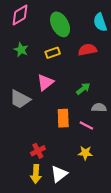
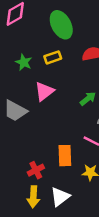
green star: (21, 50) -> (24, 62), moved
orange rectangle: (63, 118) -> (65, 156), moved

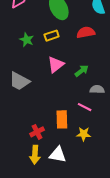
pink triangle: (44, 91) -> (56, 65), moved
white triangle: (60, 197) -> (58, 155), turned 48

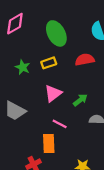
pink line: (85, 107) -> (60, 124), moved
orange rectangle: (62, 119) -> (49, 144), moved

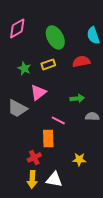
pink triangle: (53, 93) -> (38, 92), moved
green arrow: (80, 100) -> (77, 98), turned 32

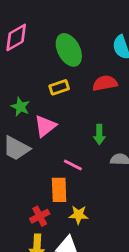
green star: (24, 68) -> (20, 107), moved
green arrow: (77, 98) -> (99, 134), turned 96
yellow star: (79, 159) -> (78, 215), moved

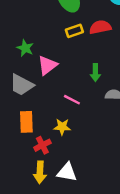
yellow rectangle: (59, 87) -> (74, 31), moved
orange rectangle: (59, 190) -> (26, 122), moved
yellow star: (78, 215) -> (62, 127), moved

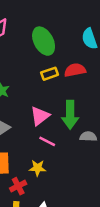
pink triangle: (47, 65) -> (40, 116), moved
green arrow: (95, 73) -> (70, 115), size x1.6

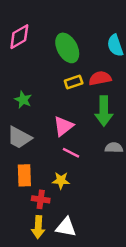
green arrow: (70, 115) -> (104, 111), moved
red cross: (18, 186) -> (41, 199), turned 35

